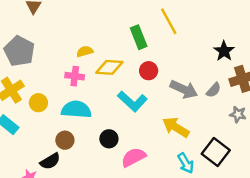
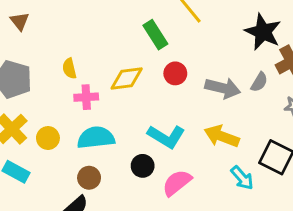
yellow semicircle: (85, 51) -> (69, 68), moved, turned -77
black star: (224, 51) -> (263, 32), size x1.4
cyan L-shape: (132, 101) -> (166, 136), moved

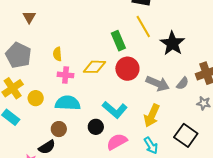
black star: (263, 32) -> (172, 43), moved
red circle: (175, 73) -> (127, 69), size x1.5
yellow arrow: (222, 136) -> (152, 116), turned -95
cyan arrow: (242, 178) -> (151, 146), moved

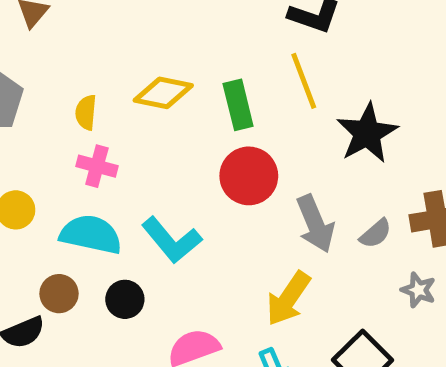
yellow diamond: (94, 67) -> (163, 93), moved
gray arrow: (158, 83) -> (315, 224), turned 35
cyan L-shape: (115, 110) -> (172, 240), moved
black circle: (96, 127) -> (125, 299), moved

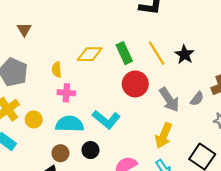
yellow line: (304, 81) -> (157, 53), moved
black star: (367, 133) -> (185, 54), size x0.7

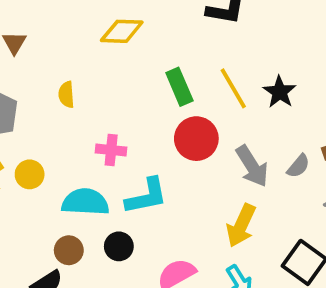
yellow diamond: (90, 54) -> (122, 31), moved
yellow semicircle: (57, 70) -> (66, 95), moved
pink cross: (66, 93) -> (111, 150), moved
yellow circle: (34, 119) -> (30, 174), moved
cyan L-shape: (106, 119) -> (146, 196), turned -52

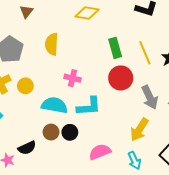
yellow semicircle: (66, 95) -> (52, 44), size x1.5
brown circle: (69, 250) -> (51, 132), moved

